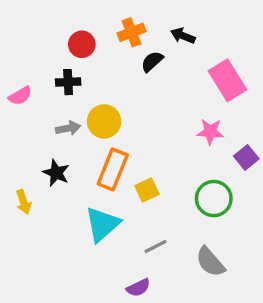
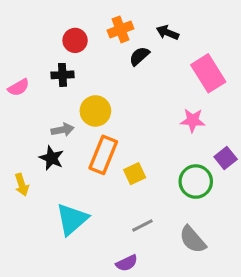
gray arrow: (68, 128) -> (62, 130), moved
purple square: (246, 157) -> (226, 158), moved
cyan triangle: (102, 224) -> (72, 219), moved

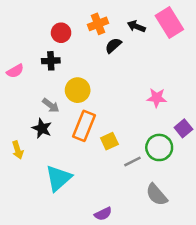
pink rectangle: (208, 73) -> (169, 23), moved
gray arrow: (62, 130) -> (51, 105), turned 48
gray line: (142, 225) -> (132, 162), moved

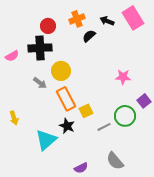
black cross: (51, 61) -> (40, 48), size x1.6
orange rectangle: (84, 126) -> (66, 99), turned -50
black star: (42, 128) -> (67, 126), moved
gray semicircle: (157, 195) -> (115, 161), moved

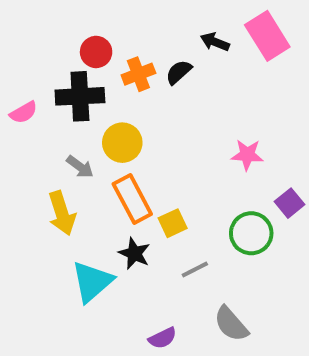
orange cross: (77, 19) -> (138, 74), moved
yellow arrow: (14, 118) -> (62, 213), moved, size x1.5
gray line: (104, 127) -> (195, 270), moved

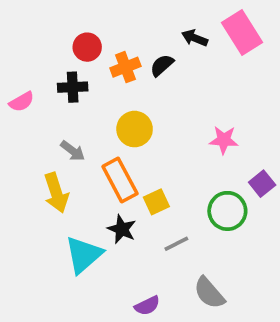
black cross: (80, 96) -> (73, 87), size x0.7
yellow circle: (122, 143) -> (135, 129), moved

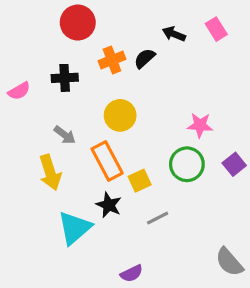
pink rectangle: (242, 33) -> (216, 29), size x0.6
red circle: (87, 47) -> (78, 23), moved, size x1.4
green circle: (227, 211) -> (187, 164), moved
gray semicircle: (209, 293) -> (229, 262), moved

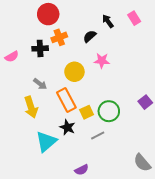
black arrow: (174, 34) -> (108, 21), turned 32
orange cross: (112, 60) -> (59, 37), moved
pink star: (200, 125) -> (102, 61), moved
green circle: (187, 164) -> (109, 111), moved

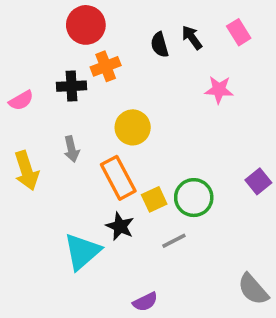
black semicircle: (90, 36) -> (160, 45), moved, turned -64
pink star: (102, 61) -> (219, 90), moved
gray arrow: (40, 84) -> (71, 149), turned 40
yellow arrow: (31, 107) -> (27, 171), moved

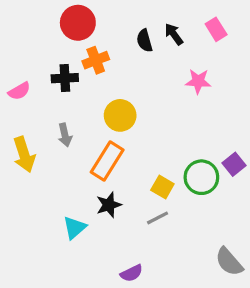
orange rectangle: (118, 178) -> (107, 161), turned 60
green circle: (194, 198) -> (201, 177), moved
yellow square: (154, 199) -> (162, 187), moved, turned -35
black star: (120, 226) -> (109, 205), turned 30
cyan triangle: (82, 251) -> (75, 228), size x0.7

